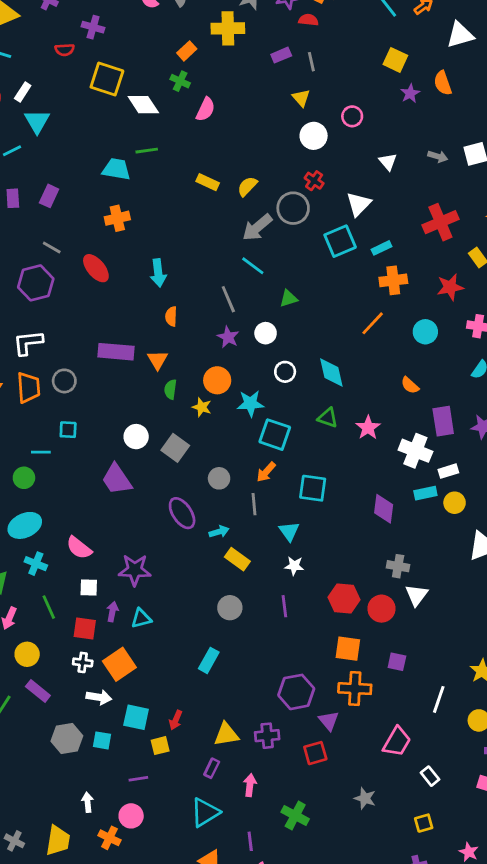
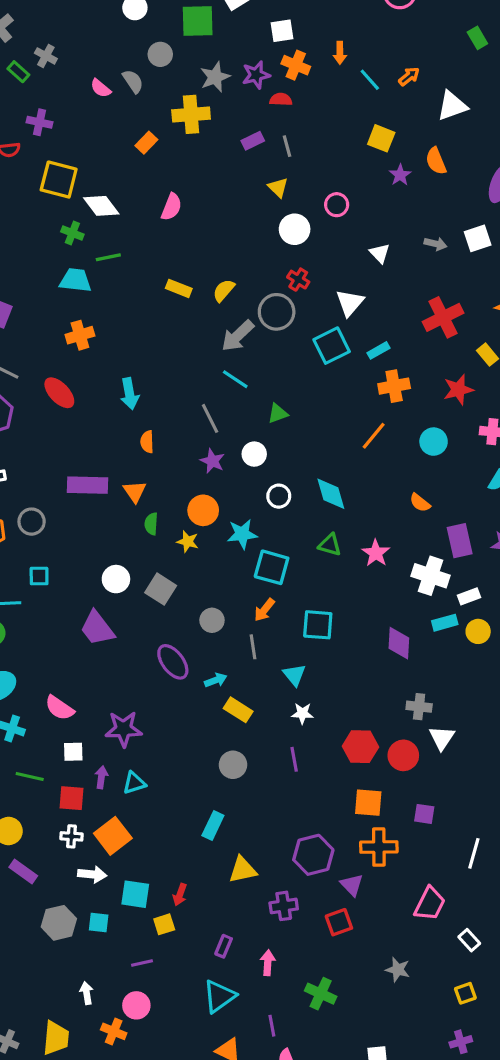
green cross: (180, 81) -> (72, 233), moved
green line: (49, 607) -> (30, 777), turned -50
yellow triangle: (226, 734) -> (243, 870), moved

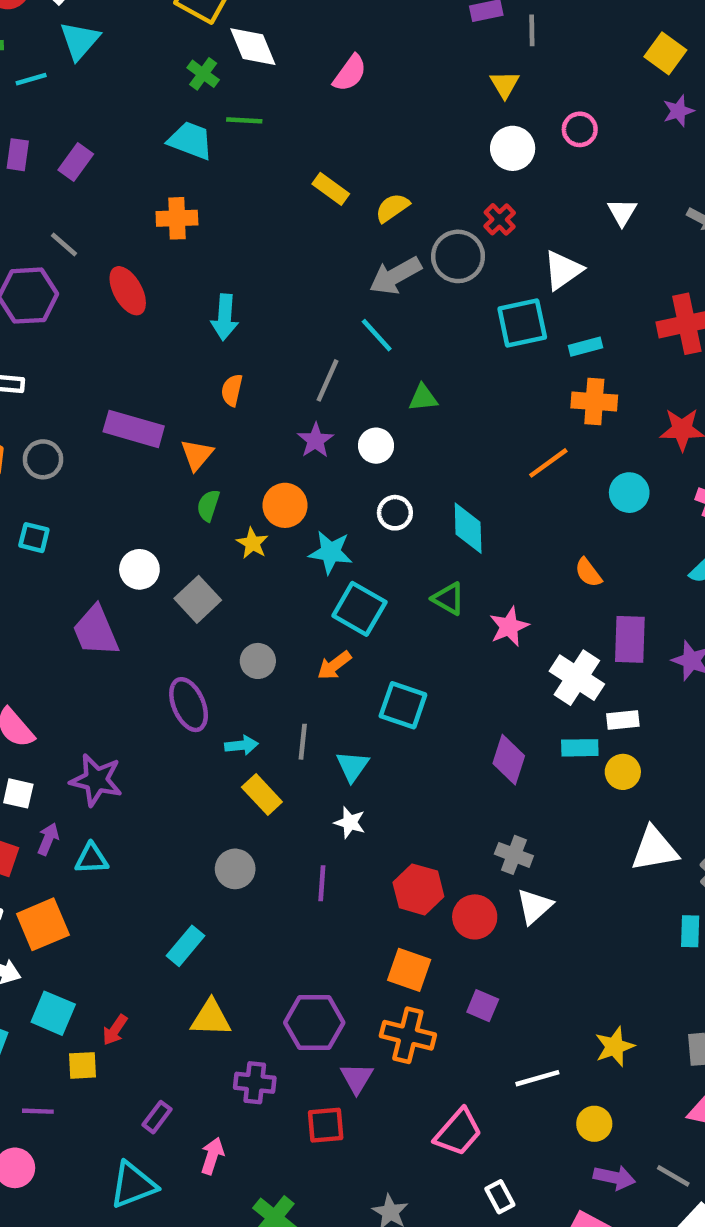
gray line: (210, 418) -> (328, 380), turned 36
gray line: (253, 647) -> (303, 742), moved
white line: (474, 853) -> (537, 1078), turned 44

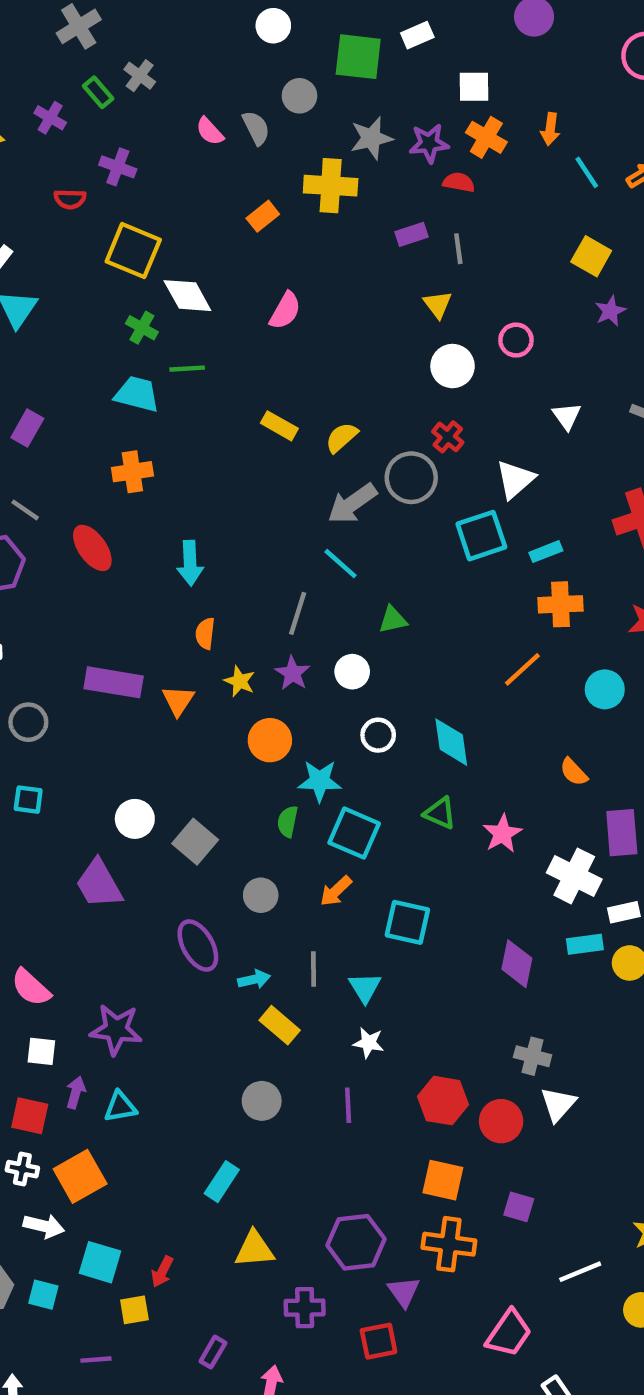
green semicircle: (208, 505) -> (288, 822), moved
yellow star: (252, 543) -> (240, 681), moved

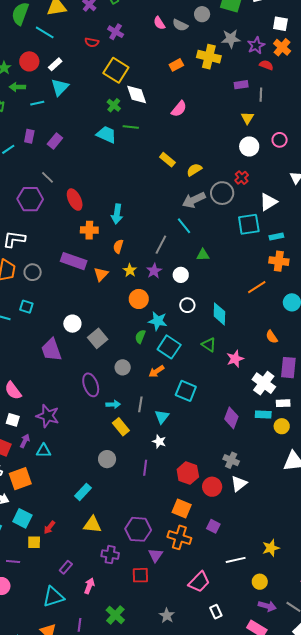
gray semicircle: (256, 128) -> (180, 25), turned 133
purple star: (429, 143) -> (256, 45), turned -30
orange cross: (132, 472) -> (89, 230), moved

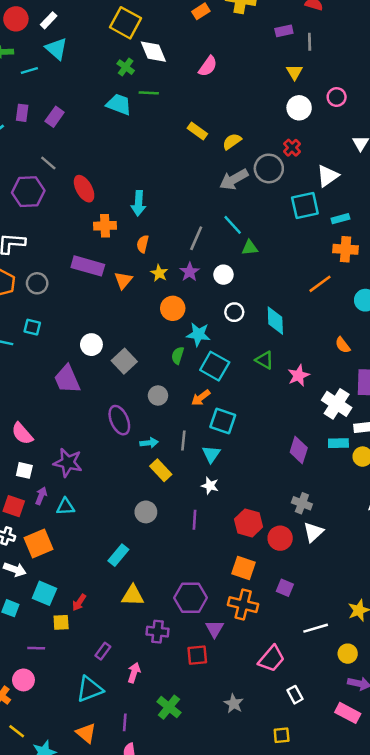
cyan triangle: (60, 87) -> (56, 49), turned -30
cyan line: (184, 226) -> (233, 225), moved
cyan square: (186, 391) -> (223, 421), moved

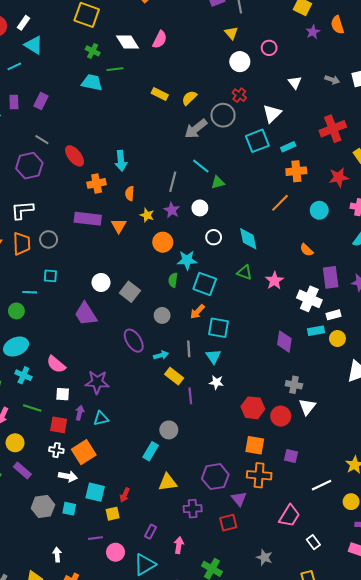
white diamond: (153, 52) -> (127, 42), moved
gray circle: (146, 512) -> (169, 430), moved
purple line: (194, 520) -> (190, 396), moved
pink circle: (23, 680) -> (115, 552), moved

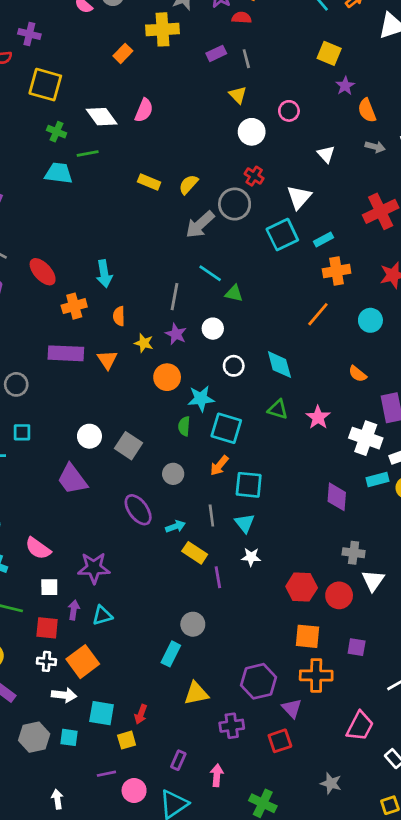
orange semicircle: (337, 25) -> (367, 110), moved
green triangle: (218, 183) -> (234, 293), turned 32

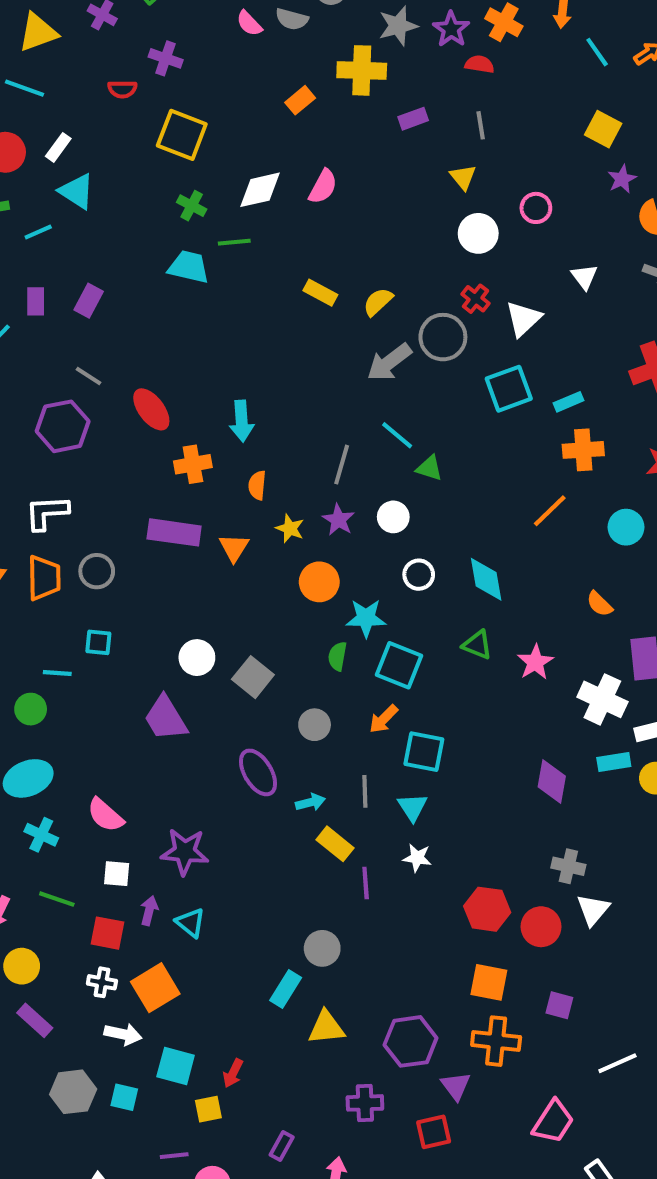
purple rectangle: (216, 53) -> (413, 119), moved
white diamond: (102, 117) -> (260, 190), turned -72
white triangle: (299, 197) -> (523, 319), moved
cyan triangle: (102, 615) -> (190, 923), turned 50
yellow triangle: (196, 693) -> (326, 1028), moved

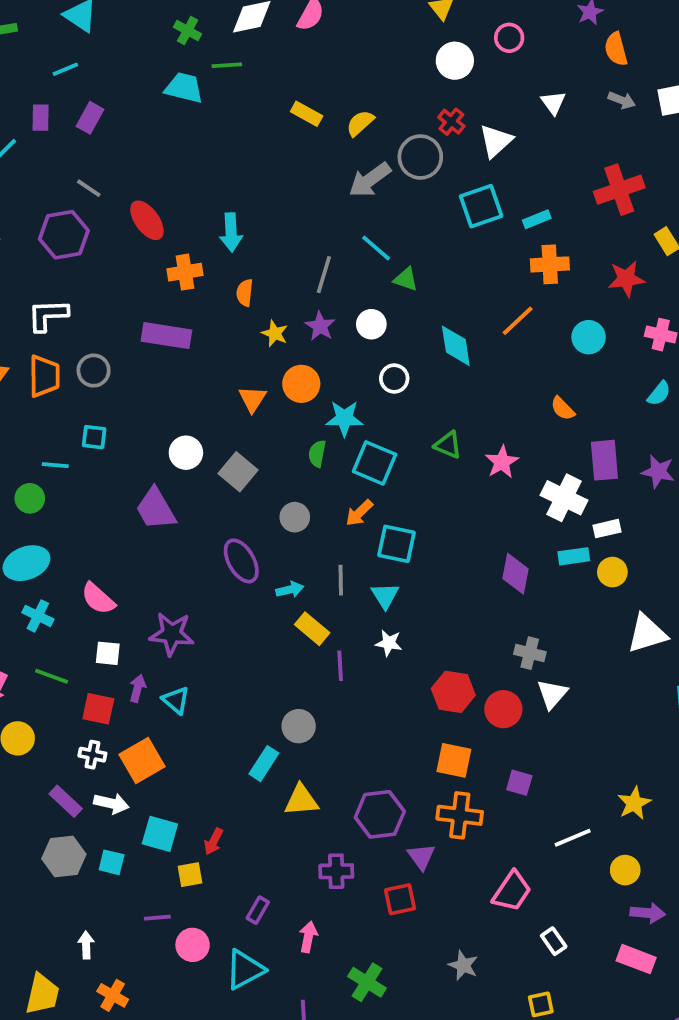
cyan line: (38, 232) -> (65, 69), moved
orange triangle: (234, 548) -> (252, 399), moved
cyan diamond: (486, 579) -> (456, 346), moved
purple rectangle: (35, 1020) -> (66, 801), moved

